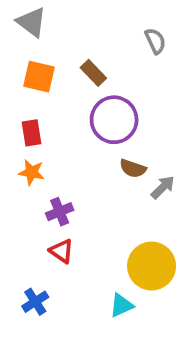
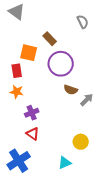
orange square: (39, 77) -> (29, 53), moved
yellow circle: (152, 266) -> (81, 142), size x0.6
blue cross: (35, 302) -> (19, 161), size x1.6

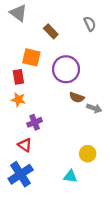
brown rectangle: (50, 39) -> (51, 31), moved
gray arrow: (87, 100) -> (94, 108), turned 64
red triangle: (33, 134) -> (25, 145), moved
cyan triangle: (65, 163) -> (70, 176), turned 32

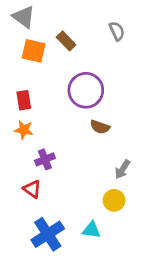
orange square: (31, 57) -> (34, 51), moved
gray arrow: (94, 108) -> (123, 169), moved, turned 104
blue cross: (21, 174) -> (48, 234), moved

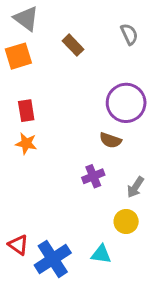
orange square: (34, 51) -> (18, 56), moved, turned -30
purple circle: (86, 90) -> (126, 103), moved
purple cross: (45, 159) -> (93, 176), moved
red triangle: (32, 189) -> (18, 245), moved

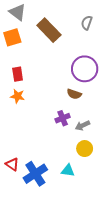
gray semicircle: (129, 34) -> (87, 23), turned -136
brown rectangle: (73, 45) -> (49, 30), size x1.6
gray arrow: (135, 187) -> (83, 125), moved, turned 32

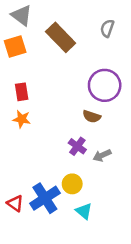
purple cross: (63, 118) -> (77, 146), turned -32
yellow circle: (85, 149) -> (72, 184), moved
cyan triangle: (68, 171) -> (84, 211), turned 32
blue cross: (35, 174) -> (45, 198), moved

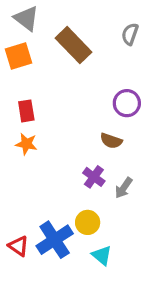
purple circle: (105, 85) -> (127, 103), size x0.7
gray arrow: (102, 155) -> (124, 188), turned -30

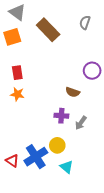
purple circle: (127, 103) -> (92, 71), moved
purple cross: (94, 177) -> (61, 116), turned -32

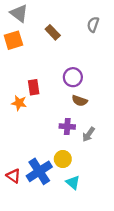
brown rectangle: (48, 30) -> (53, 32), size x0.6
purple circle: (92, 71) -> (73, 77), moved
red rectangle: (17, 73) -> (34, 87), moved

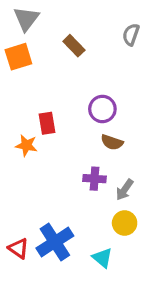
gray triangle: (19, 13) -> (26, 19), turned 30
yellow circle: (63, 159) -> (125, 223), moved

